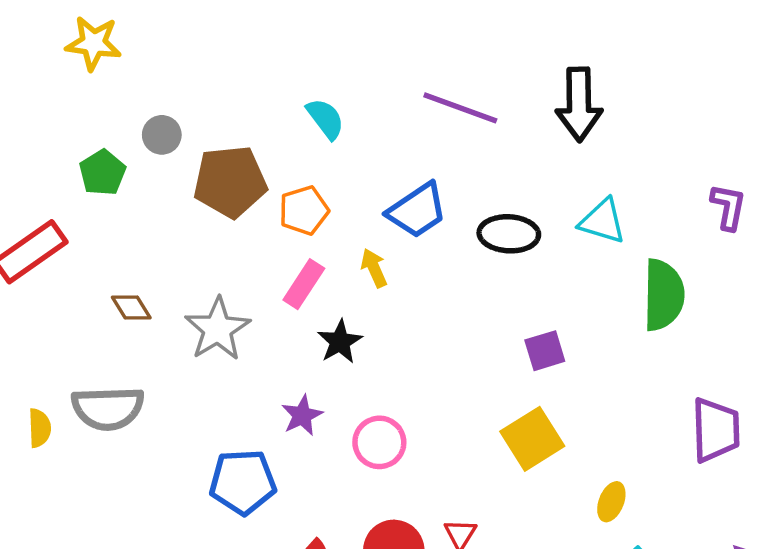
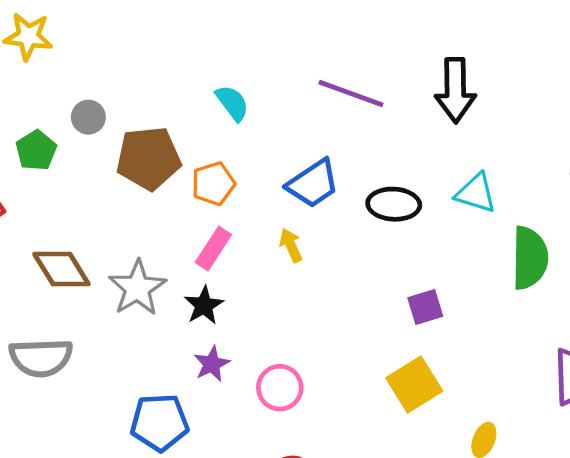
yellow arrow: (374, 268) -> (291, 245), moved
brown diamond: (131, 308) -> (61, 269), size x1.6
black star: (340, 342) -> (204, 305), moved

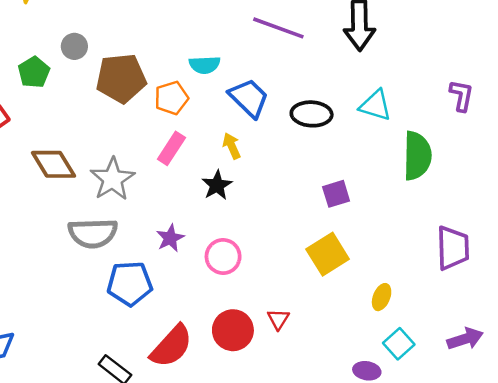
cyan semicircle: (232, 103) -> (205, 65), moved, turned 124
blue trapezoid: (313, 184) -> (249, 98), turned -102
black star: (204, 305) -> (217, 185), moved
gray semicircle: (41, 358) -> (93, 233), moved

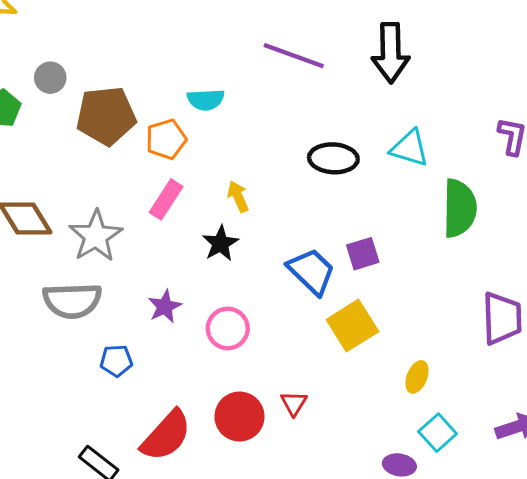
blue trapezoid: (249, 98) -> (311, 271), moved
blue pentagon: (130, 284) -> (116, 361), size x0.6

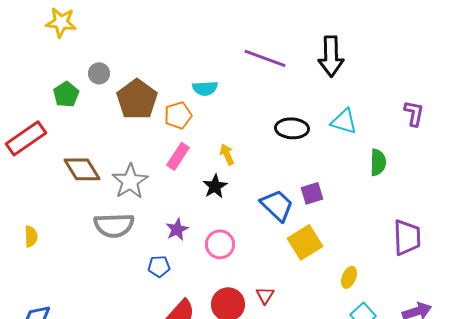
brown pentagon: (106, 116) -> (137, 99), turned -30
green semicircle: (460, 208) -> (378, 162), size x0.7
blue pentagon: (116, 361) -> (159, 266), moved

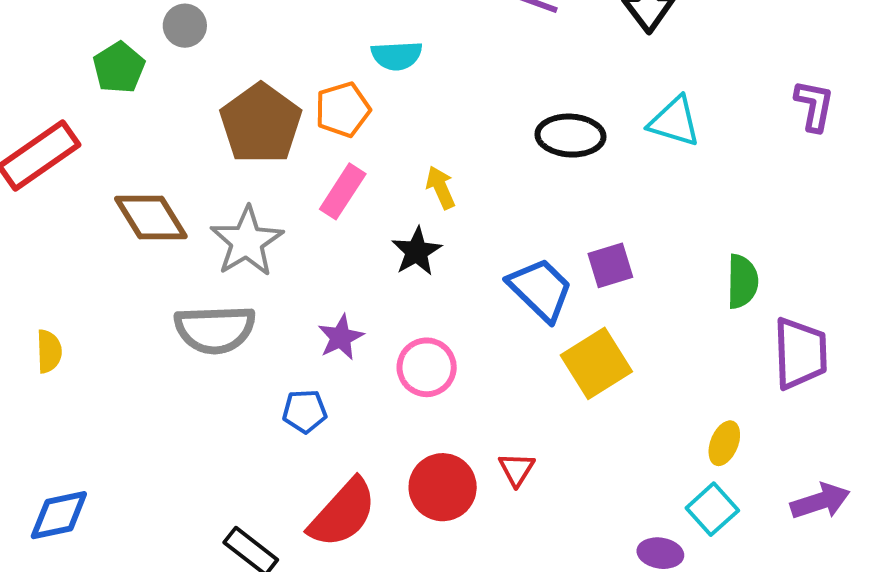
brown pentagon: (137, 99) -> (261, 124), moved
green semicircle: (378, 162) -> (742, 281), moved
yellow ellipse: (349, 277) -> (724, 443), moved

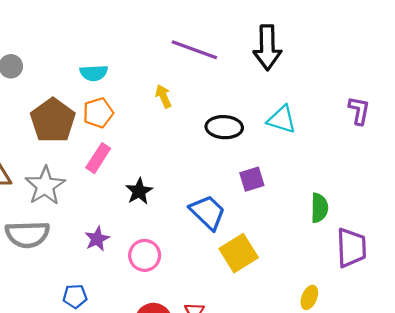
cyan semicircle: (397, 56) -> (94, 73), moved
yellow arrow: (441, 187) -> (163, 96), moved
purple square: (610, 265) -> (252, 179), moved
blue pentagon: (305, 411) -> (75, 296), moved

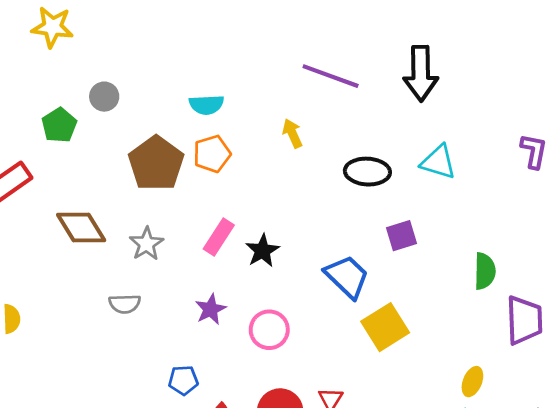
pink rectangle: (98, 158) -> (219, 237), moved
gray star: (45, 186) -> (146, 244), size x0.7
gray semicircle: (27, 234) -> (125, 304), size x0.6

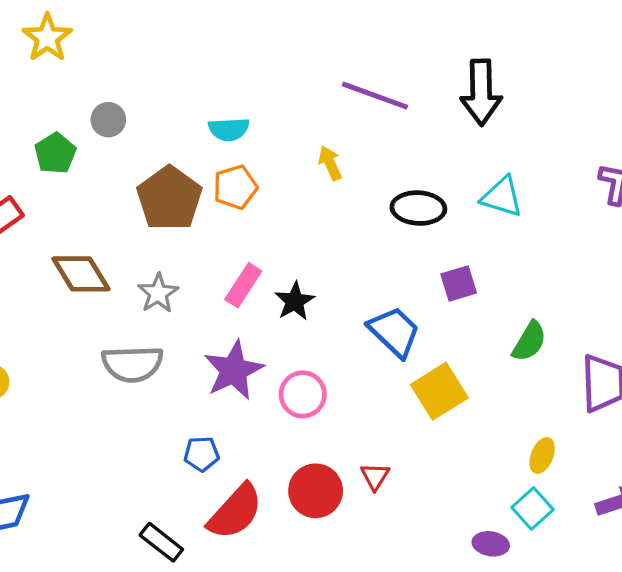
yellow star: (52, 27) -> (47, 38), turned 30
green semicircle: (485, 271) -> (529, 341), moved, turned 30
gray semicircle: (125, 304) -> (132, 364), size x1.6
purple star: (211, 309) -> (234, 370), size x1.6

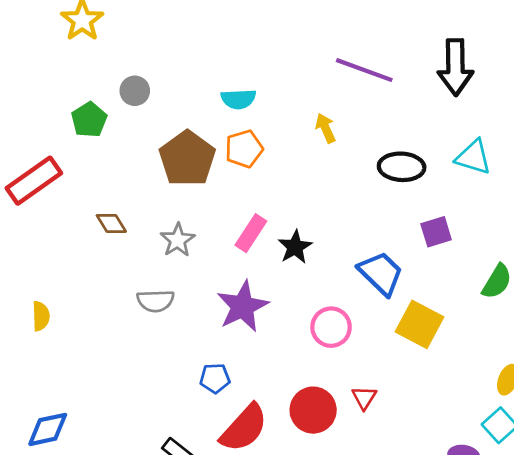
brown diamond: (81, 274) -> (111, 223), size x0.6
gray semicircle: (132, 364) -> (156, 301), size x0.7
yellow square: (439, 391) -> (420, 324), turned -30
pink circle: (303, 394) -> (331, 327), moved

